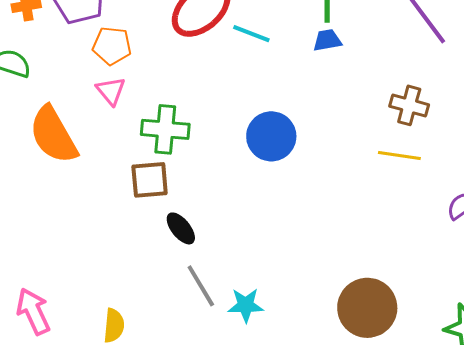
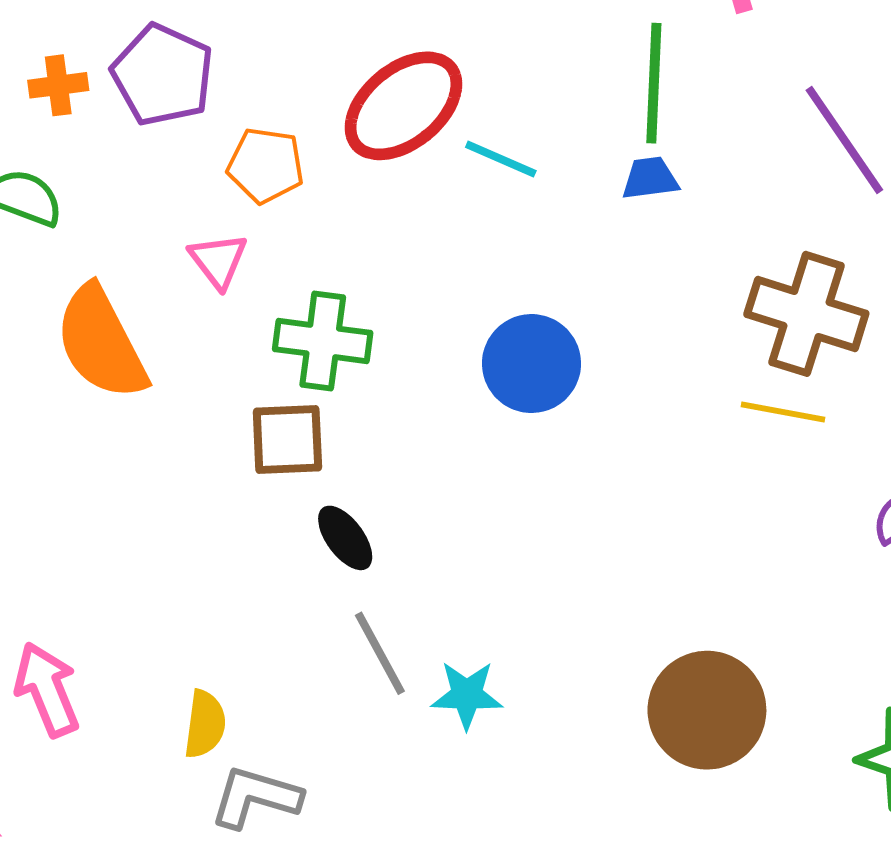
orange pentagon: (112, 46) -> (266, 165), moved
brown cross: (409, 105) -> (806, 314), size x1.5

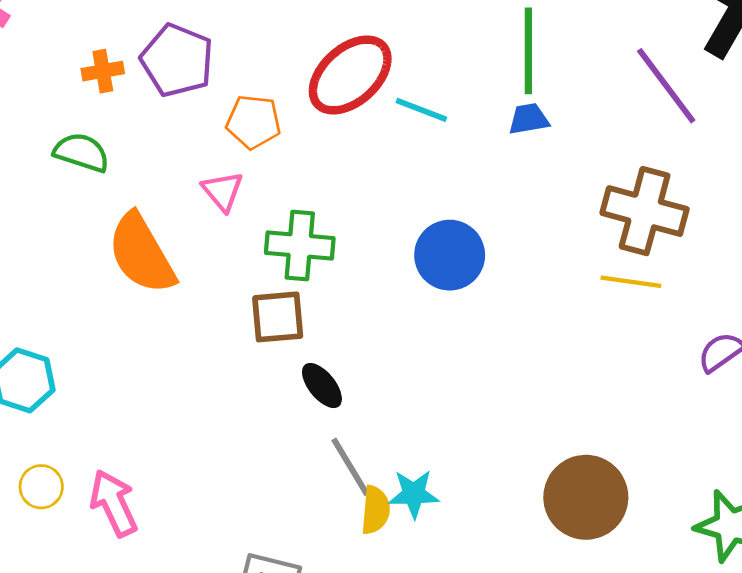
yellow semicircle: (205, 724) -> (375, 510), moved

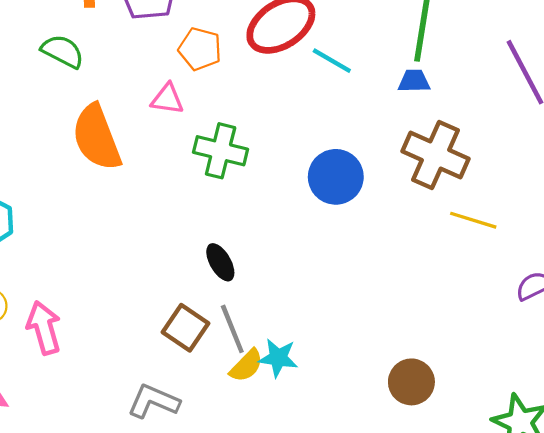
pink triangle: (223, 191) -> (167, 99), turned -51
brown cross: (645, 211) -> (435, 155), moved
brown square: (278, 317) -> (186, 328), moved, turned 30
brown circle: (586, 497) -> (411, 382), size x0.7
yellow semicircle: (375, 510) -> (246, 366), turned 30

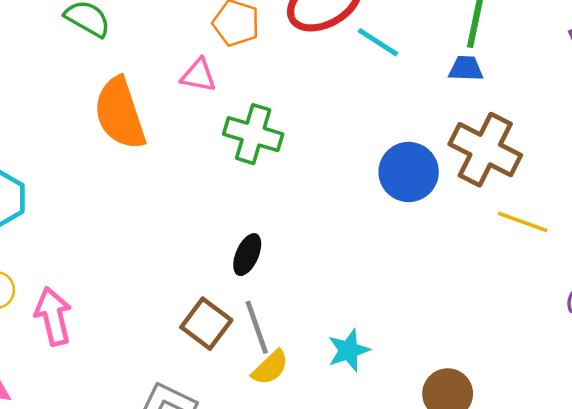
blue circle: (336, 177) -> (409, 172), moved
black ellipse: (220, 262) -> (247, 255), turned 51
cyan star: (278, 358) -> (349, 350), moved, turned -30

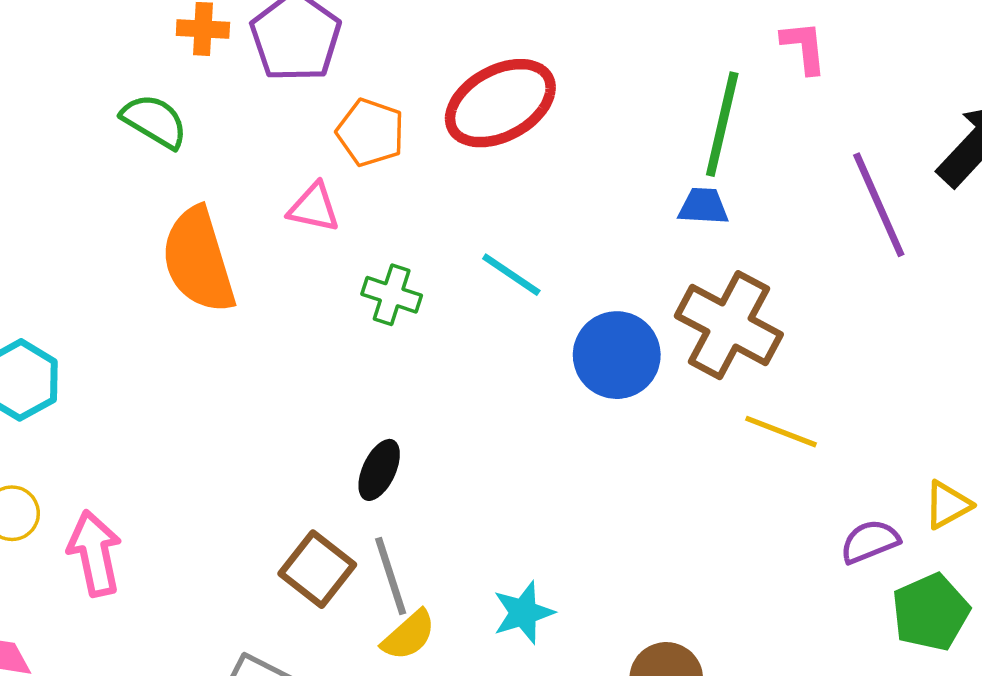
cyan line: (378, 42) -> (511, 275), moved
green cross: (253, 134) -> (392, 295), size x0.7

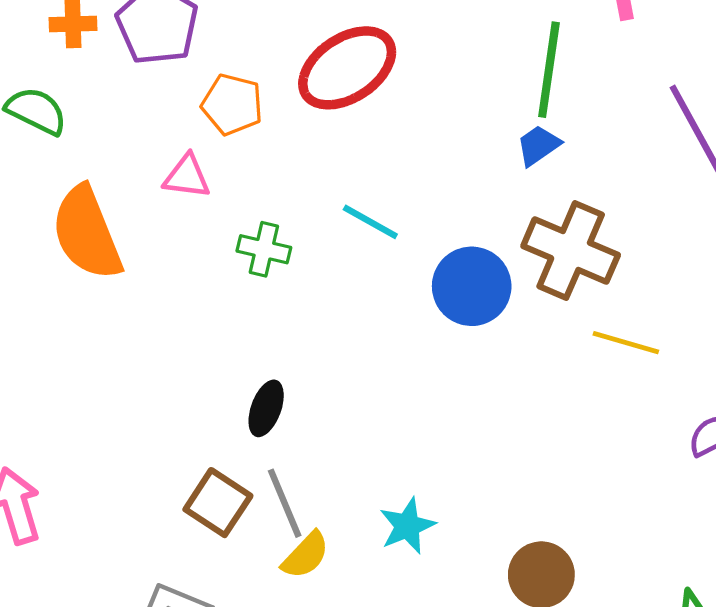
blue trapezoid: (703, 206) -> (538, 145), turned -33

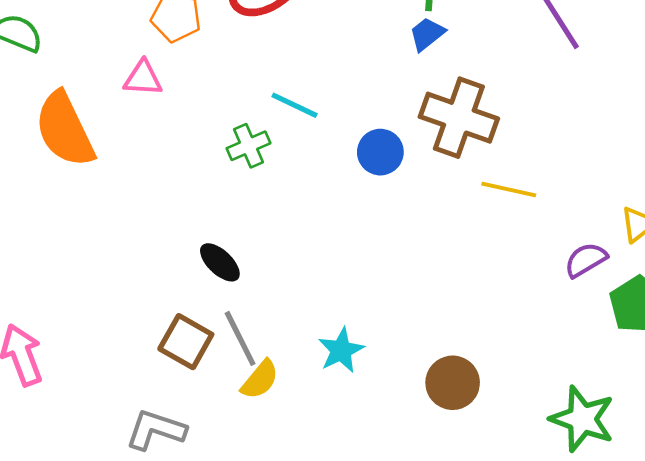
green cross: (264, 249) -> (248, 146), moved, turned -33
blue circle: (472, 286) -> (380, 152), size x0.7
black ellipse: (266, 408) -> (220, 262), turned -63

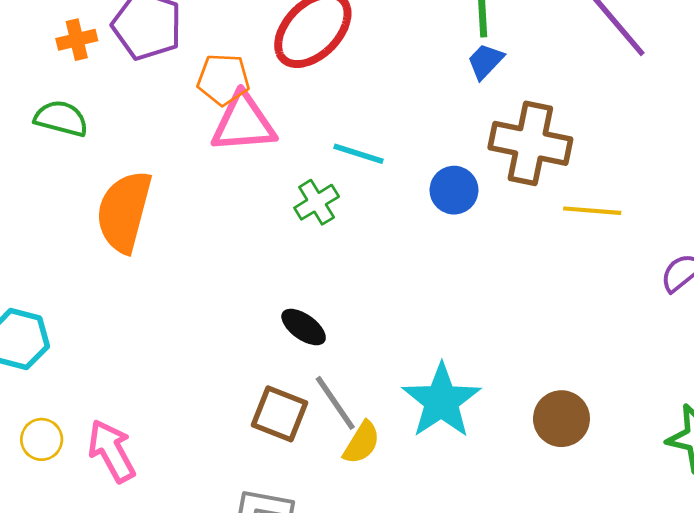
pink triangle: (143, 78) -> (243, 123), moved, size x1.6
orange semicircle: (65, 130) -> (124, 212), turned 48
cyan star: (341, 350) -> (441, 401), size x1.6

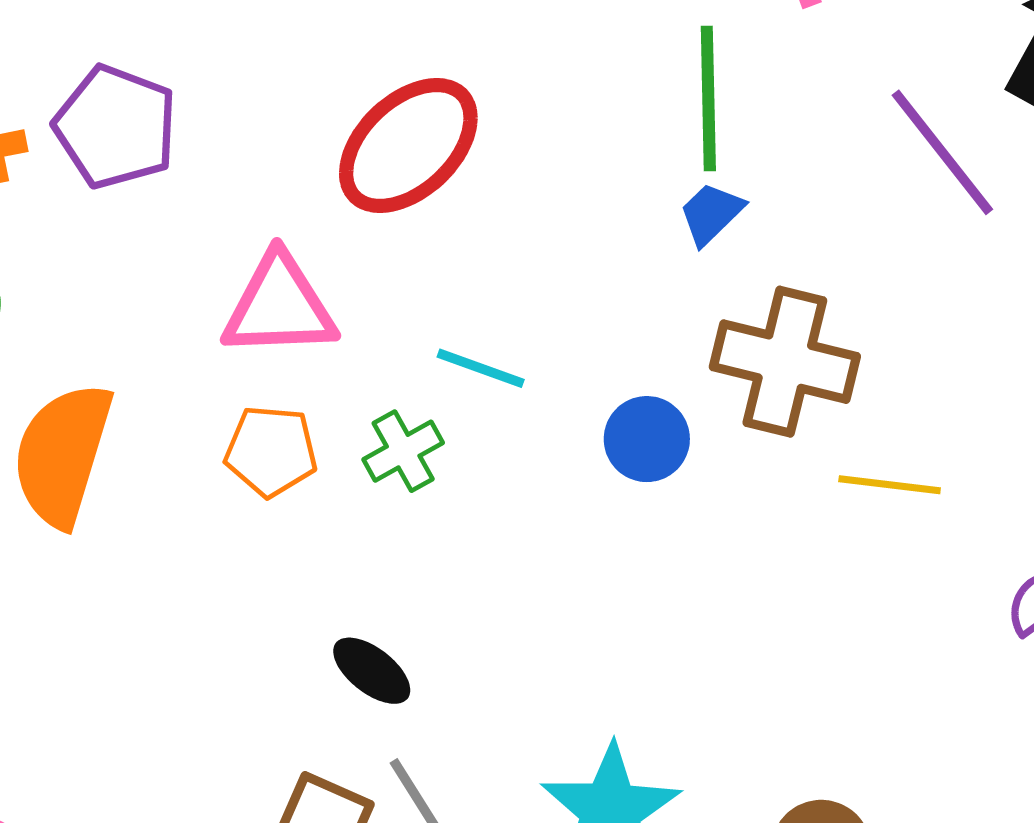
orange pentagon: (223, 79) -> (271, 451), moved

